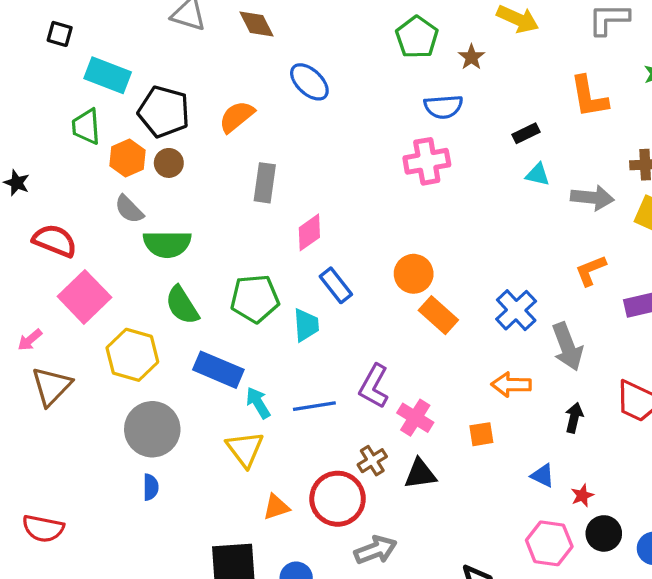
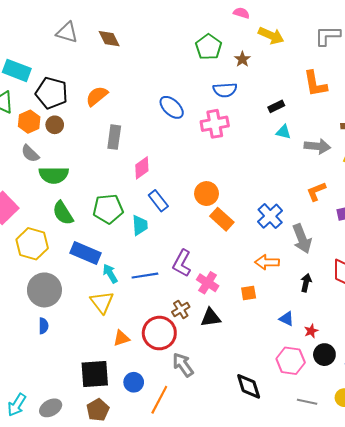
blue ellipse: (309, 82) -> (172, 107), moved
gray arrow: (376, 550) -> (183, 365), turned -105

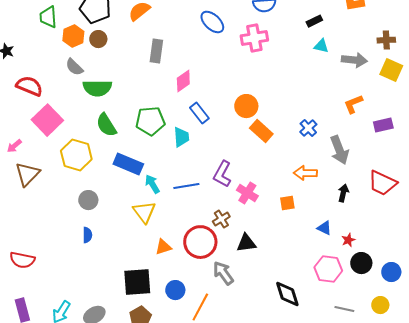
blue cross: (270, 216) -> (308, 128), size x0.7
gray circle: (44, 290) -> (88, 200), size x0.6
black triangle: (211, 318) -> (246, 243), moved

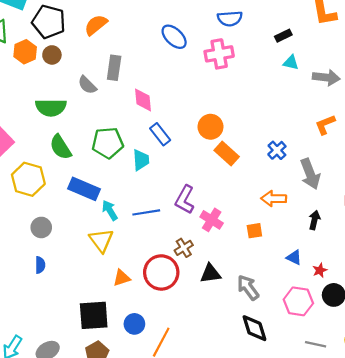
gray semicircle: (74, 67) -> (87, 85), moved
pink diamond: (183, 81) -> (143, 100), turned -60
gray arrow: (223, 273) -> (248, 287), moved

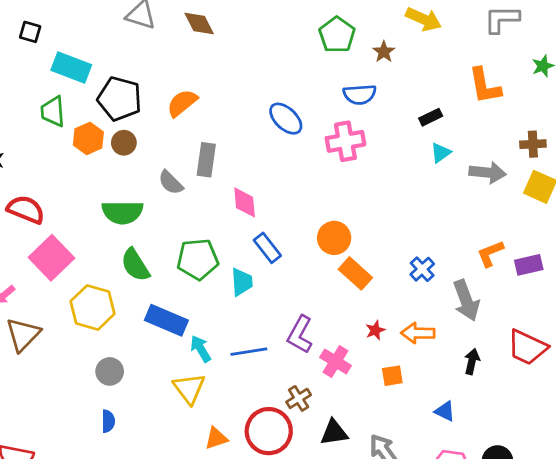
cyan triangle: (291, 62) -> (441, 153), turned -49
orange L-shape: (325, 125) -> (490, 254), moved
red star: (320, 270) -> (375, 330), moved

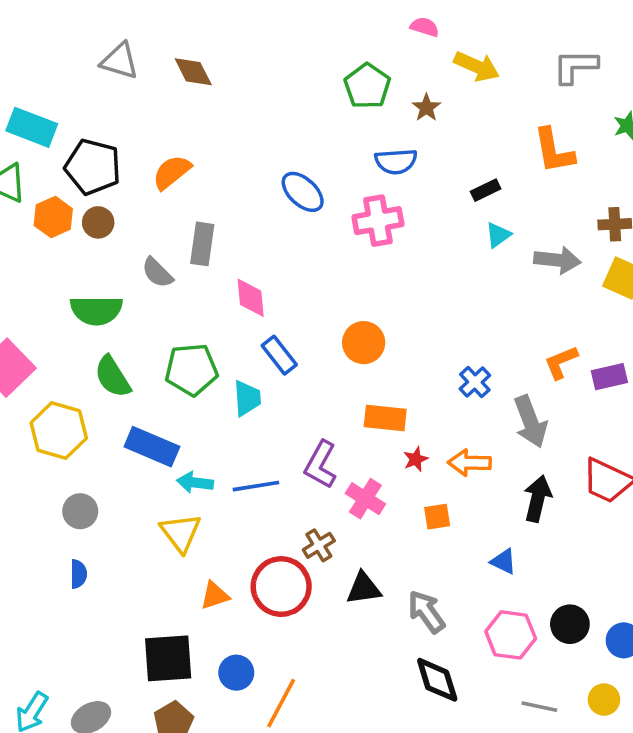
orange rectangle: (355, 273) -> (385, 418), moved, turned -36
cyan arrow: (201, 349) -> (195, 482), turned -52
black arrow: (472, 361) -> (538, 499), size x1.4

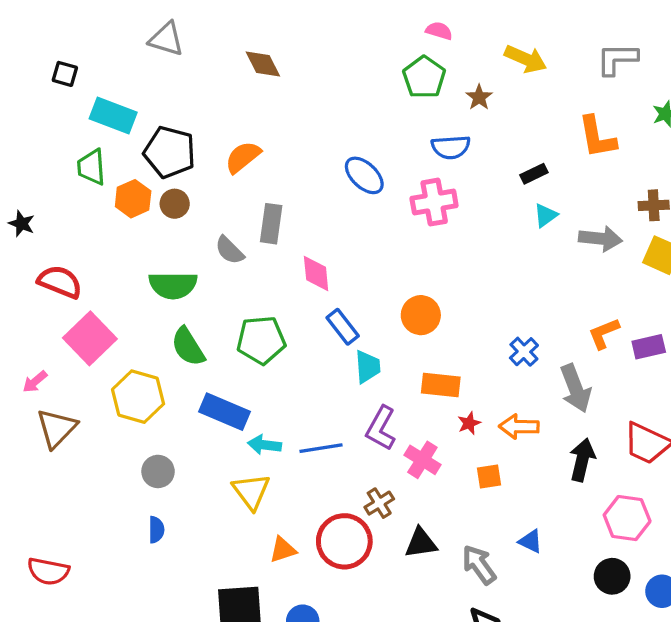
pink semicircle: (425, 27) -> (439, 31), moved
gray triangle: (120, 61) -> (166, 39), moved
cyan trapezoid: (247, 398) -> (368, 367), moved
blue triangle: (504, 561) -> (531, 541), moved
pink hexagon: (511, 635) -> (627, 518), moved

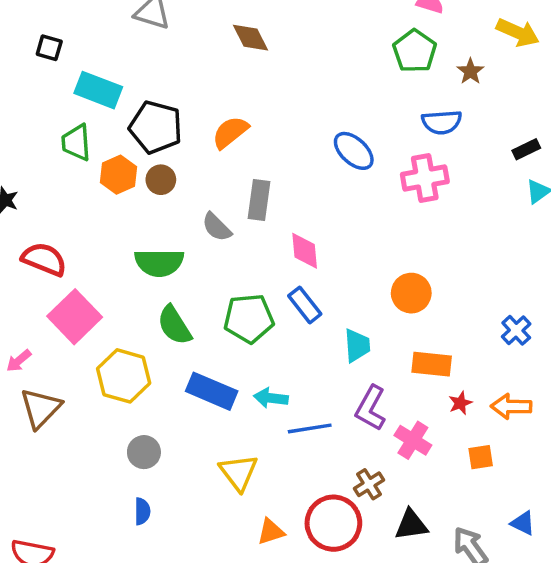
blue rectangle: (343, 327) -> (305, 305), moved
cyan arrow: (264, 445) -> (271, 398), moved

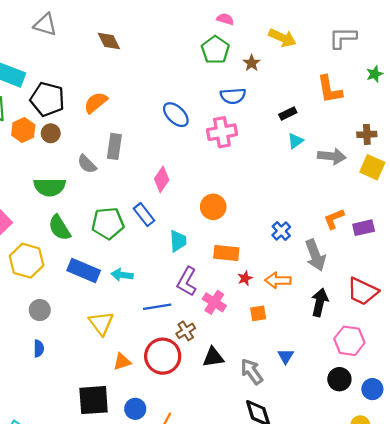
pink diamond: (305, 251) -> (162, 179), moved, turned 40
blue line: (310, 428) -> (157, 307), moved
blue triangle: (523, 523) -> (286, 356), turned 35

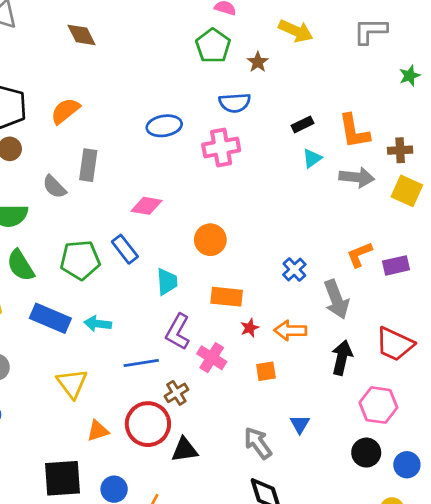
orange L-shape: (330, 89) -> (354, 131), moved
blue ellipse: (176, 115) -> (164, 126), turned -52
pink diamond: (162, 179) -> (147, 206), turned 65
black triangle: (213, 357) -> (185, 450), moved

